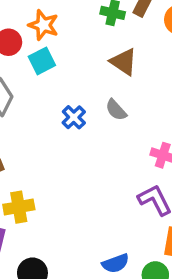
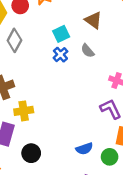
cyan square: (42, 61) -> (61, 34), moved

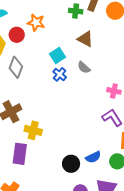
yellow cross: (24, 111) -> (33, 130), turned 30
black circle: (31, 153) -> (71, 164), moved

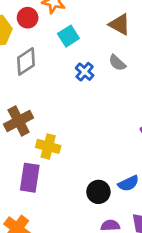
cyan square: (58, 56) -> (68, 36), moved
gray diamond: (16, 67) -> (26, 61), turned 35

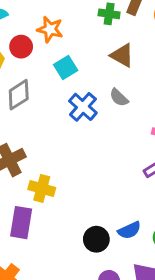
blue cross: (85, 72) -> (83, 107), size x1.4

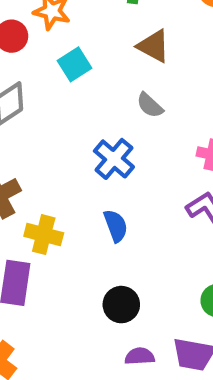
blue cross: (83, 107) -> (114, 159), moved
blue semicircle: (129, 230) -> (116, 226), moved, turned -85

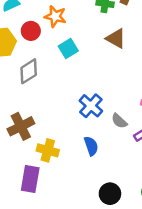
gray semicircle: (150, 105) -> (119, 121), moved
black circle: (121, 305) -> (110, 194), moved

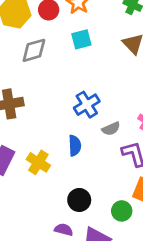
gray semicircle: (119, 121) -> (111, 129), turned -84
yellow cross: (48, 150) -> (38, 162), moved

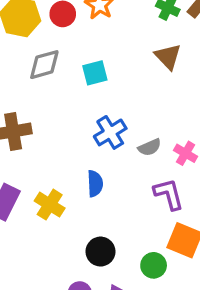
cyan square: (81, 39) -> (95, 73), moved
gray semicircle: (111, 129) -> (150, 147), moved

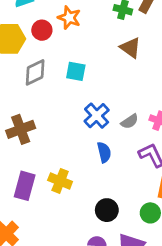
cyan square: (95, 73) -> (76, 71), turned 36
blue semicircle: (95, 184) -> (104, 152), moved

